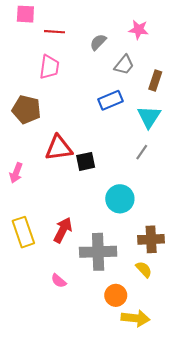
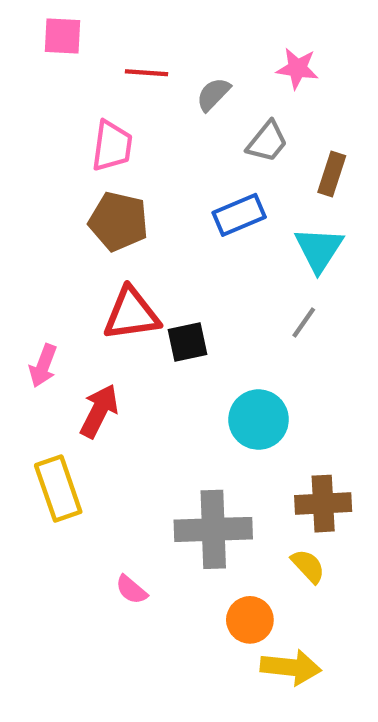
red line: (55, 32) -> (146, 73), moved
brown pentagon: (26, 110) -> (118, 221), moved
red arrow: (63, 230) -> (99, 411), moved

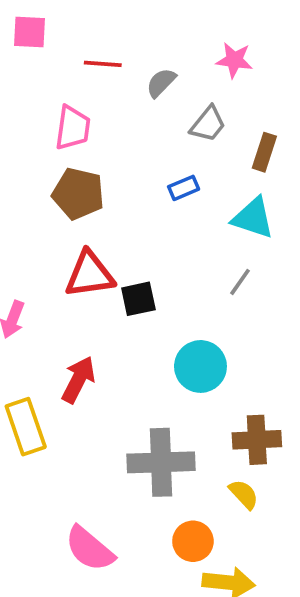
blue rectangle: (239, 215) -> (184, 188), size x0.7
cyan triangle: (319, 249) -> (253, 218), turned -45
red arrow: (99, 411) -> (78, 380), moved
pink semicircle: (131, 590) -> (90, 549), moved, size x1.8

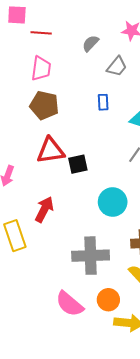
red line: (103, 64) -> (41, 33), moved
blue rectangle: (184, 188) -> (103, 102), turned -70
pink semicircle: (90, 549) -> (70, 304), moved

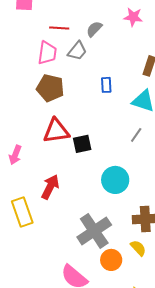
red line: (41, 33) -> (59, 28), moved
gray trapezoid: (117, 66) -> (77, 51), moved
gray cross: (91, 256) -> (94, 231), turned -32
orange circle: (108, 300) -> (111, 260), moved

